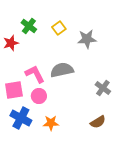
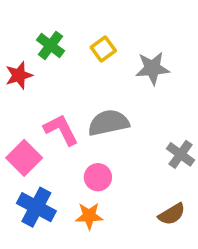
pink square: (14, 90) -> (24, 158), turned -36
pink circle: (39, 96) -> (98, 177), moved

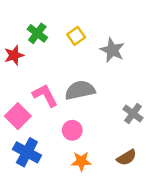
gray star: (152, 68) -> (112, 50), turned 30
orange star: (89, 216) -> (81, 161), moved

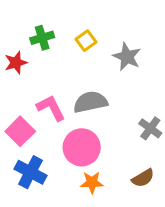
green cross: (37, 33) -> (42, 38), turned 36
pink circle: (72, 130) -> (82, 147), size x1.6

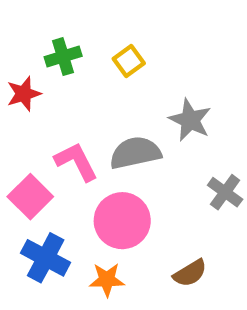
gray star: (127, 57) -> (190, 120), moved
brown semicircle: (143, 178) -> (190, 273), moved
orange star: (92, 182) -> (107, 280), moved

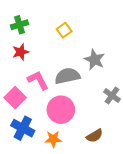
green cross: (63, 57) -> (19, 25), moved
red star: (24, 94) -> (21, 52), moved

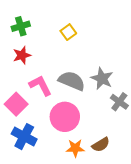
gray star: (95, 60) -> (102, 79), moved
gray semicircle: (67, 76) -> (72, 81), turned 35
orange star: (53, 139) -> (75, 148), moved

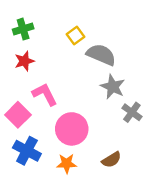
gray semicircle: (72, 81) -> (101, 55), moved
orange star: (75, 148) -> (67, 164), moved

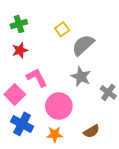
gray semicircle: (101, 55) -> (83, 45), turned -65
gray star: (113, 87) -> (81, 77), moved

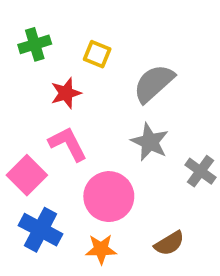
yellow square: (62, 29) -> (97, 54), moved, turned -32
red star: (20, 50) -> (66, 93), moved

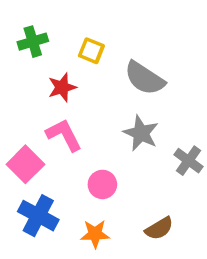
gray semicircle: (154, 83) -> (145, 78), turned -105
pink circle: (109, 197) -> (102, 184), size x0.6

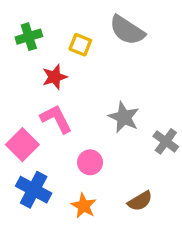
gray semicircle: (145, 78) -> (127, 30), moved
orange star: (95, 234) -> (84, 206), turned 30

